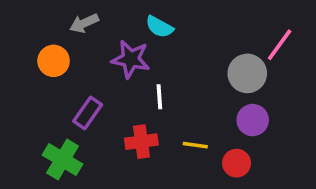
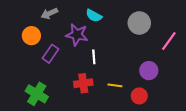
pink line: (280, 45) -> (169, 41), moved
gray circle: (247, 73) -> (139, 23), moved
purple rectangle: (88, 113) -> (50, 54), moved

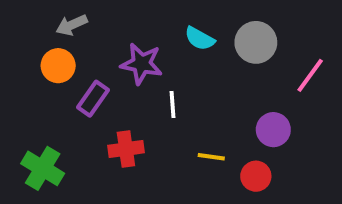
gray arrow: (49, 13) -> (72, 25), moved
cyan semicircle: (94, 16) -> (200, 39), moved
red cross: (83, 83) -> (126, 149), moved
green cross: (37, 94) -> (43, 168), moved

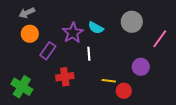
gray arrow: (72, 25) -> (27, 13), moved
cyan semicircle: (200, 39) -> (96, 28), moved
purple star: (141, 64) -> (73, 33), turned 30
red circle: (256, 176) -> (124, 91), moved

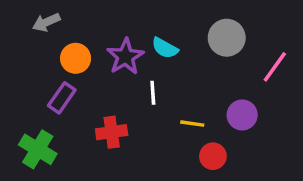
orange circle: (30, 34) -> (76, 58), moved
purple rectangle: (48, 51) -> (62, 98), moved
yellow line: (109, 81) -> (192, 124), moved

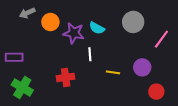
purple star: (125, 57) -> (74, 33), turned -30
orange circle: (76, 58) -> (50, 22), moved
purple rectangle: (62, 98) -> (14, 57), moved, turned 54
red circle: (213, 156) -> (156, 92), moved

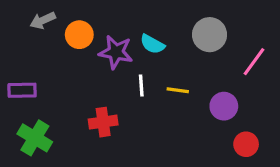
yellow line: (113, 72) -> (178, 90), moved

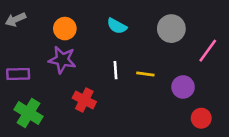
gray arrow: (43, 20) -> (16, 19), moved
cyan semicircle: (152, 44) -> (117, 26), moved
purple star: (116, 52) -> (62, 60), moved
red cross: (103, 122) -> (84, 100), turned 35

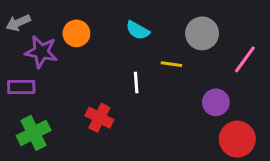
purple star: (62, 60) -> (41, 52), moved
yellow line: (145, 74) -> (171, 64), moved
green cross: (28, 113) -> (34, 133), turned 32
red circle: (201, 118) -> (237, 139), size x1.5

